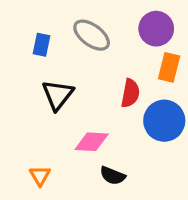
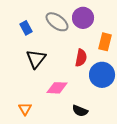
purple circle: (156, 29) -> (83, 18), moved
blue rectangle: (42, 45) -> (26, 28), turned -40
black semicircle: (113, 176) -> (80, 111), moved

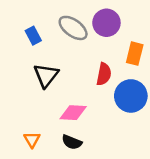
black semicircle: (80, 111) -> (72, 142), moved

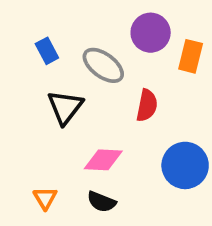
gray ellipse: (73, 28) -> (103, 65), moved
orange rectangle: (135, 54) -> (191, 56), moved
blue circle: (131, 96) -> (185, 165), moved

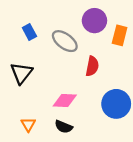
black triangle: (65, 107) -> (21, 73), moved

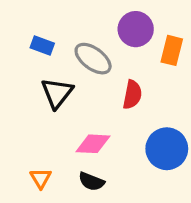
blue rectangle: (29, 32) -> (42, 45), turned -42
black triangle: (21, 73) -> (57, 93), moved

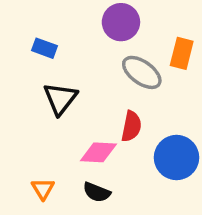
purple circle: (136, 29) -> (121, 22), moved
gray ellipse: (93, 59) -> (142, 72), moved
red semicircle: (132, 95) -> (131, 126), moved

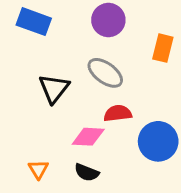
blue rectangle: (45, 48) -> (34, 22), moved, size x1.5
gray ellipse: (142, 72) -> (105, 73), moved
red semicircle: (131, 126) -> (118, 113), turned -108

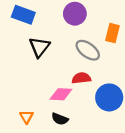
gray ellipse: (105, 73) -> (88, 50), moved
black triangle: (54, 88) -> (39, 47), moved

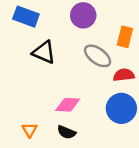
black triangle: (39, 47) -> (44, 52), turned -45
red semicircle: (81, 78) -> (124, 75), moved

